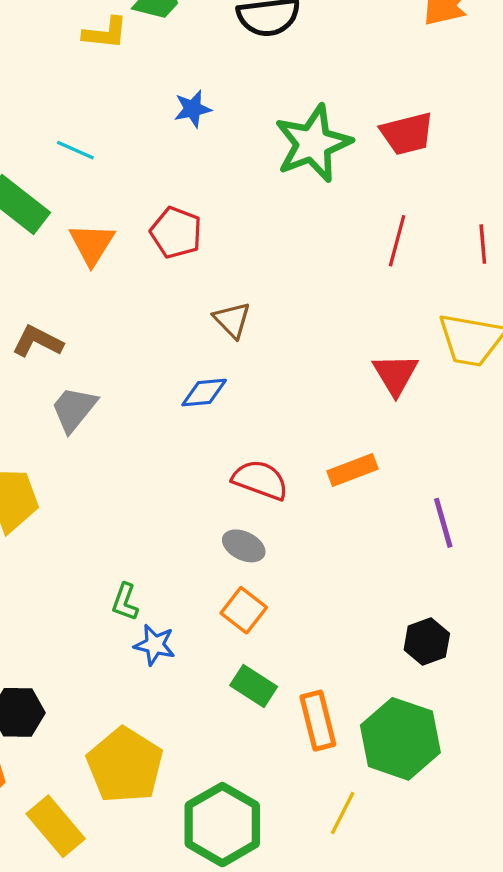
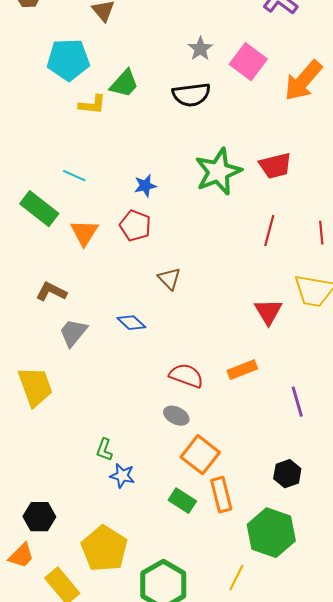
blue star: (193, 109) -> (145, 186), moved
blue diamond: (204, 393) -> (131, 323), moved, turned 48
orange square: (244, 610) -> (200, 455), moved, size x1.4
orange rectangle: (318, 721) -> (221, 495), moved

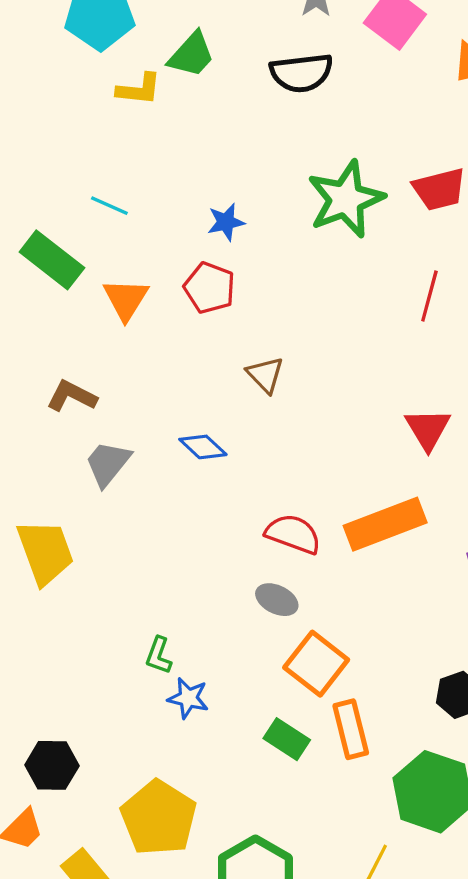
orange rectangle: (242, 370) -> (385, 524), size x1.6

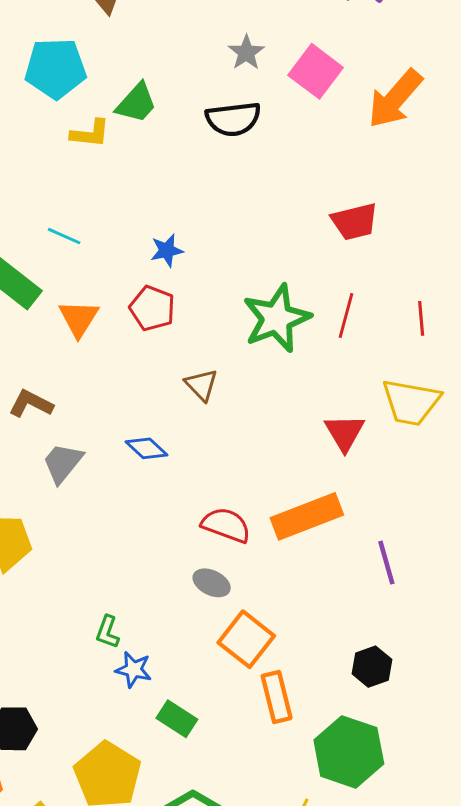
green star: (346, 199) -> (277, 318), moved
green rectangle: (287, 739) -> (177, 719), moved

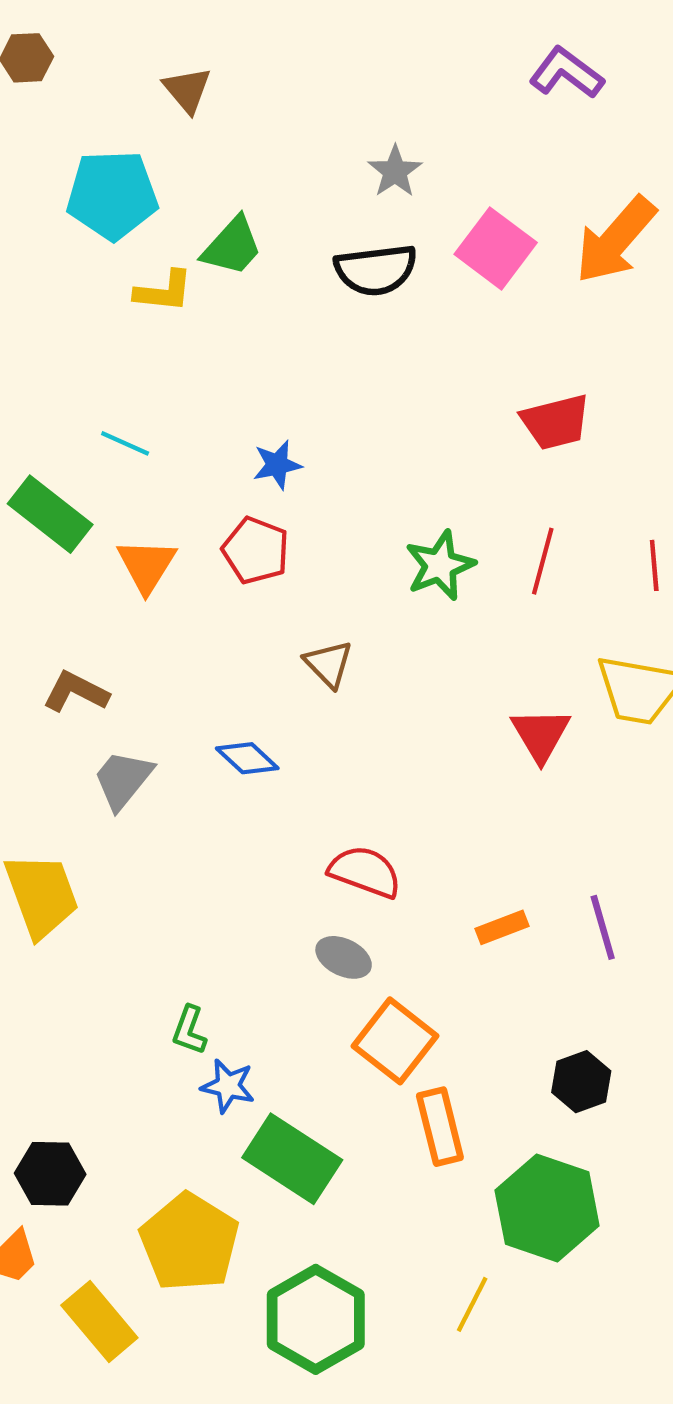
pink square: (316, 71) -> (496, 248), moved
green star: (277, 318) -> (440, 565), size x0.7
orange rectangle: (307, 516) -> (502, 927), moved, size x0.5
green rectangle: (177, 719) -> (292, 1159), size x1.6

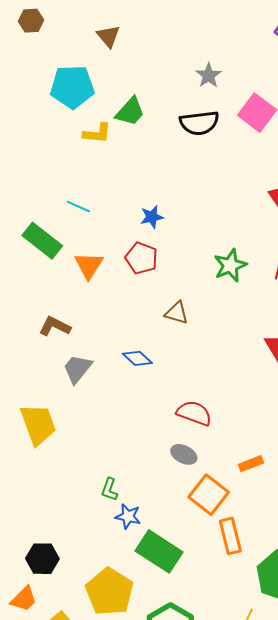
brown triangle: (329, 664) -> (177, 313), turned -30
orange rectangle: (502, 927) -> (251, 464), moved

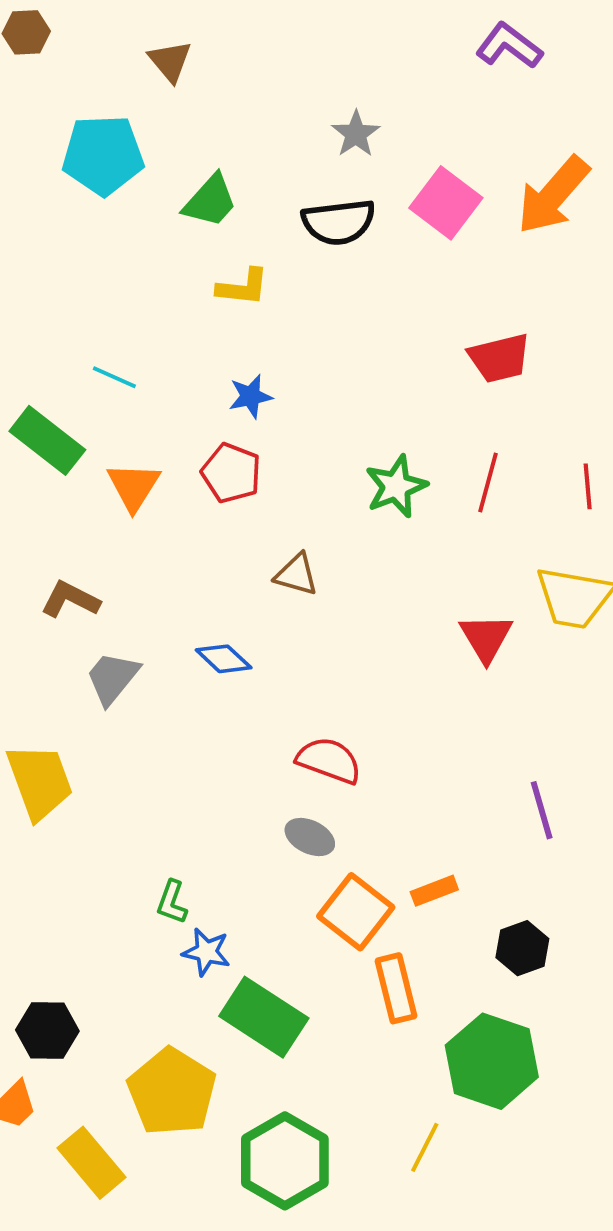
yellow L-shape: (97, 133) -> (243, 287), moved
orange rectangle: (251, 464) -> (434, 891), moved

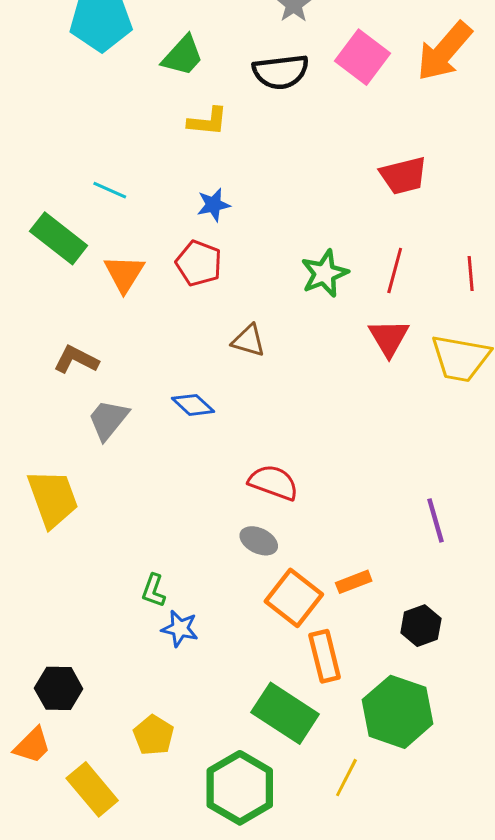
red triangle: (486, 638) -> (389, 338), moved
green rectangle: (264, 1017) -> (285, 713), moved
yellow pentagon: (172, 1092) -> (154, 735), size x0.6

